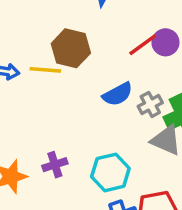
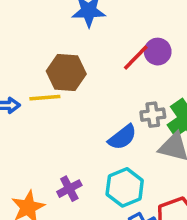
blue semicircle: (118, 94) -> (122, 137), moved
gray cross: (150, 104) -> (153, 115), turned 30

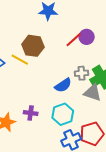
yellow line: (45, 98) -> (20, 60), turned 30
purple cross: (69, 189) -> (31, 113), turned 32

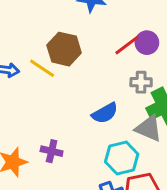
gray cross: (82, 73) -> (141, 82), moved
cyan hexagon: (63, 114) -> (122, 158), moved

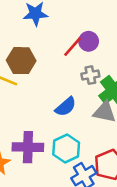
purple cross: (52, 151) -> (28, 147), size x1.6
cyan hexagon: (122, 158) -> (66, 149), moved

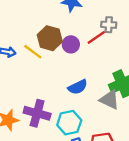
purple circle: (89, 41) -> (71, 44), moved
gray cross: (90, 75) -> (109, 25), moved

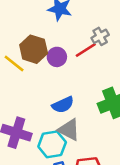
gray cross: (109, 25) -> (100, 36), turned -35
gray triangle: (110, 100) -> (69, 130), moved

